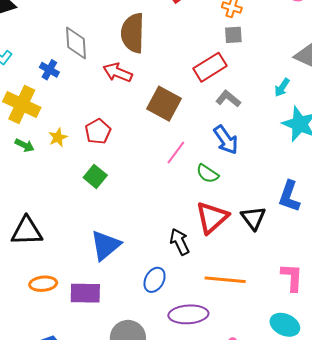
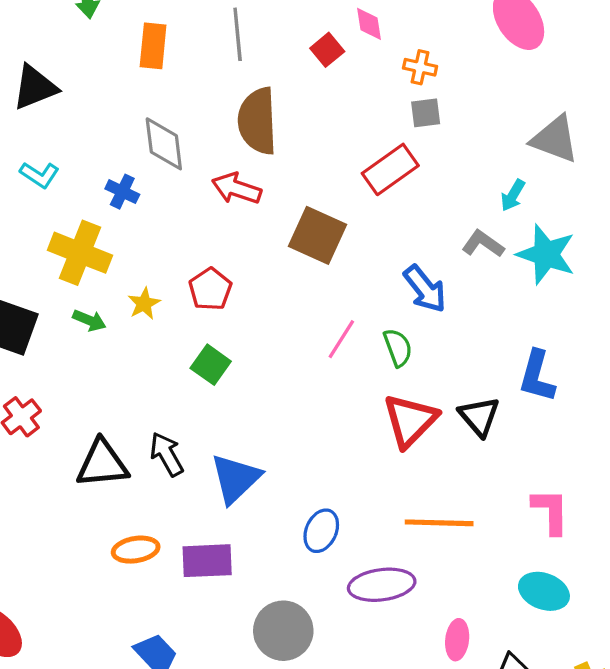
gray L-shape: (228, 99) -> (483, 244), moved
pink line: (176, 153) -> (341, 339), moved
green semicircle: (207, 174) -> (398, 348), turned -140
black arrow: (180, 242) -> (167, 454), moved

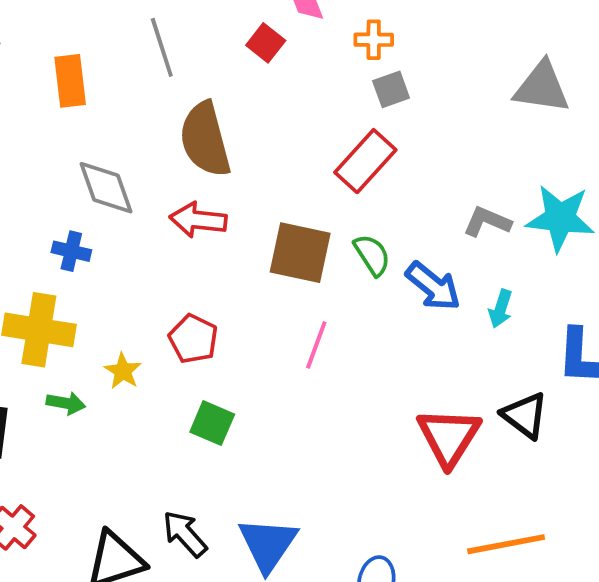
cyan arrow: (513, 195) -> (501, 309), moved
pink line: (341, 339) -> (316, 345), moved
green semicircle: (398, 348) -> (372, 255), moved

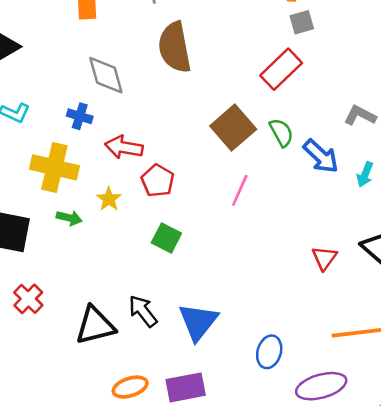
red arrow: (198, 220) -> (124, 147), moved
brown square: (300, 253) -> (233, 128), turned 33
red triangle: (449, 437) -> (324, 258), size x0.6

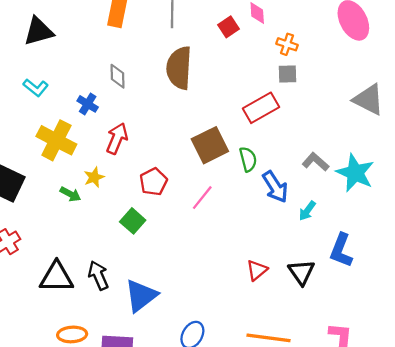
gray diamond: (106, 75) -> (117, 76), size x0.7
red arrow: (124, 147) -> (117, 138), turned 88
red pentagon: (158, 181) -> (153, 182), moved
green arrow: (69, 218) -> (70, 194), moved

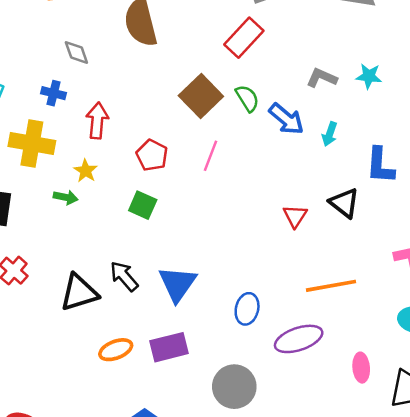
cyan star: (355, 173) -> (369, 76), size x0.6

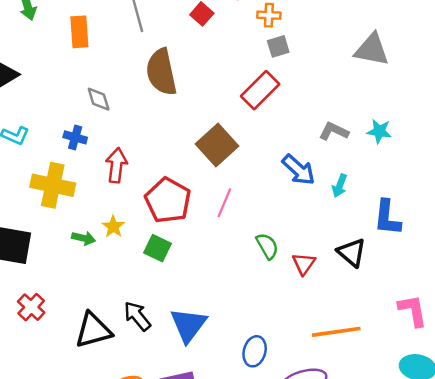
green semicircle: (247, 98) -> (267, 246), moved
red pentagon: (152, 155) -> (168, 200), size x1.5
yellow star: (86, 171) -> (113, 227), moved

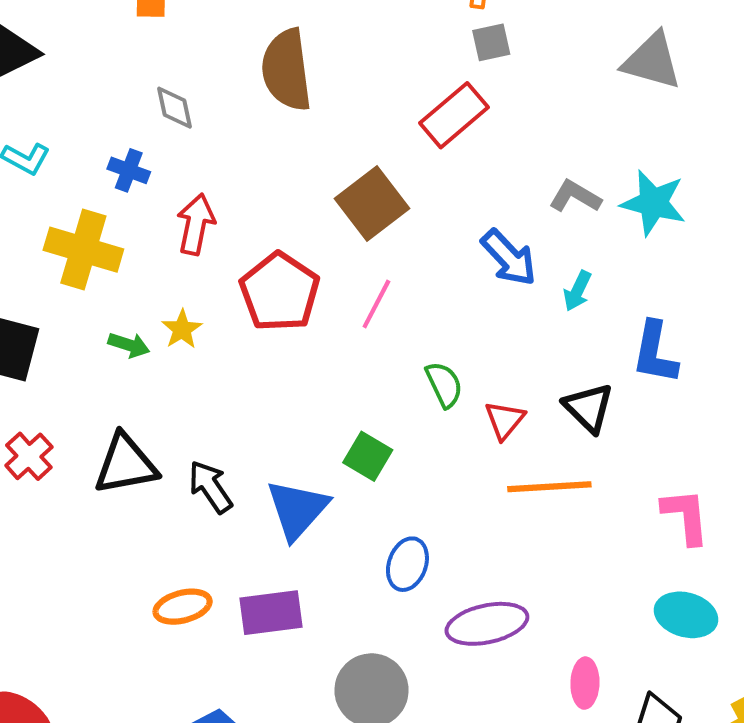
cyan star: (379, 131) -> (653, 203), size x1.5
green square: (158, 248) -> (368, 456), moved
black triangle: (93, 330) -> (126, 464), moved
orange line: (336, 332) -> (549, 487), moved

